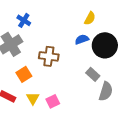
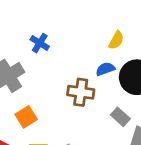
blue cross: (24, 20) -> (40, 43), moved
brown cross: (49, 56) -> (81, 92), moved

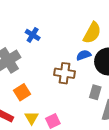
yellow semicircle: (116, 40) -> (92, 33), size x1.5
gray rectangle: (120, 117) -> (95, 92), turned 64

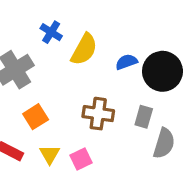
yellow semicircle: (92, 33) -> (84, 49), moved
brown cross: (64, 73) -> (98, 114), moved

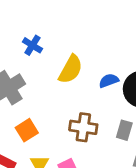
blue cross: (51, 32) -> (32, 45), moved

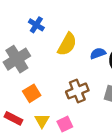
brown cross: (83, 127) -> (77, 91), turned -30

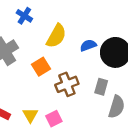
orange square: (32, 93) -> (41, 67), moved

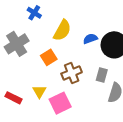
yellow triangle: (30, 115) -> (39, 92), moved
pink square: (54, 119) -> (60, 103), size x1.5

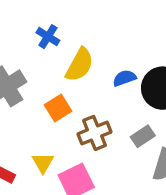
blue cross: (34, 13) -> (48, 37), moved
gray rectangle: (102, 75) -> (143, 136), turned 40

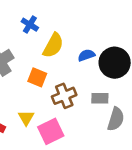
orange square: (58, 108) -> (37, 77), turned -36
gray rectangle: (143, 136) -> (100, 98), turned 35

